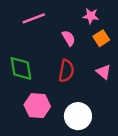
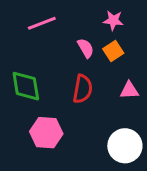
orange square: (101, 38) -> (113, 51), moved
pink triangle: (104, 72) -> (129, 90), turned -42
white circle: (78, 116) -> (125, 146), moved

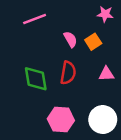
pink star: (113, 20) -> (105, 14), moved
green diamond: (26, 86) -> (36, 79), moved
pink hexagon: (46, 133) -> (61, 120), moved

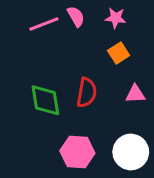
pink star: (105, 14) -> (116, 18), moved
pink semicircle: (70, 39) -> (76, 16), moved

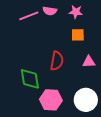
pink semicircle: (76, 16) -> (50, 11), turned 128
orange square: (119, 53) -> (78, 35), turned 32
green diamond: (45, 100) -> (30, 79), moved

